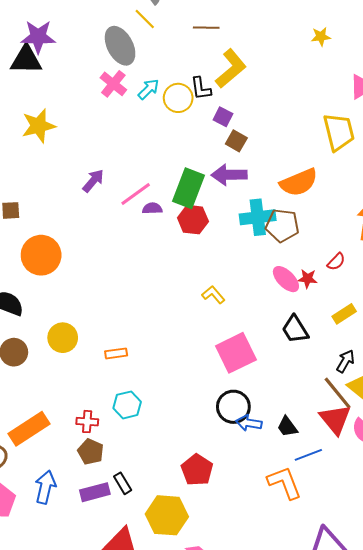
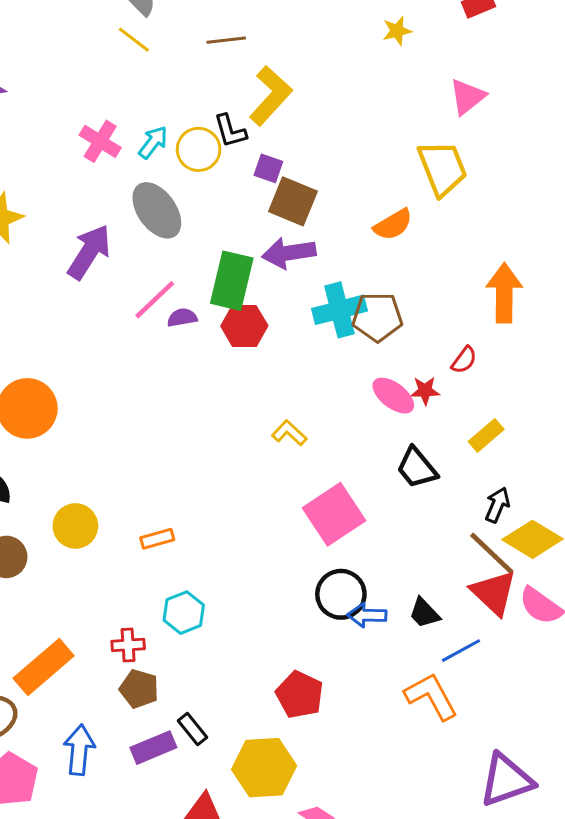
gray ellipse: (120, 46) -> (157, 210), moved
brown square: (236, 141) -> (293, 201), size x1.5
purple arrow: (93, 181) -> (89, 252), moved, size x1.5
orange semicircle: (299, 182) -> (393, 225), moved, size x0.7

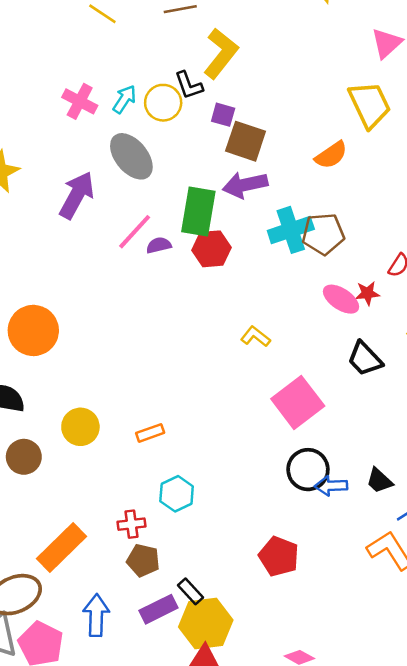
yellow hexagon: (264, 768) -> (206, 623), moved

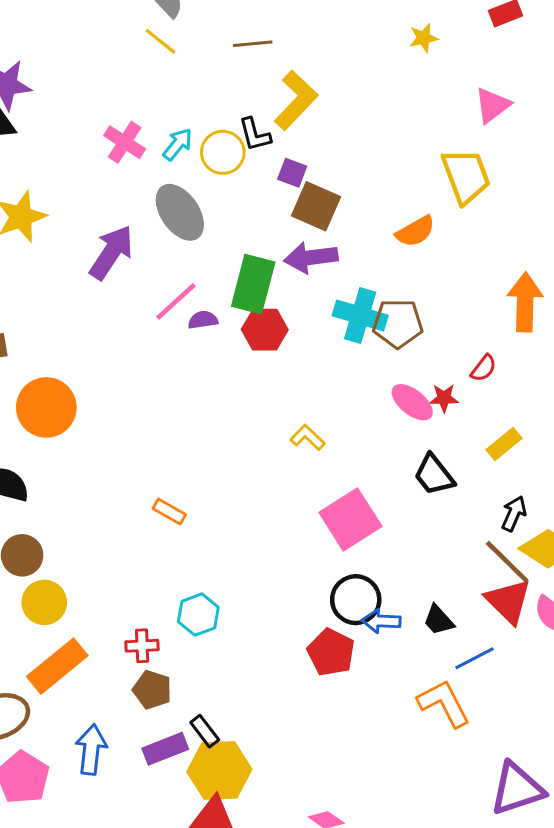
cyan cross: (291, 230) -> (360, 315), turned 30
yellow circle: (80, 427) -> (44, 602), moved
orange rectangle: (150, 433) -> (169, 512), moved, turned 44
red pentagon: (279, 556) -> (331, 652), moved

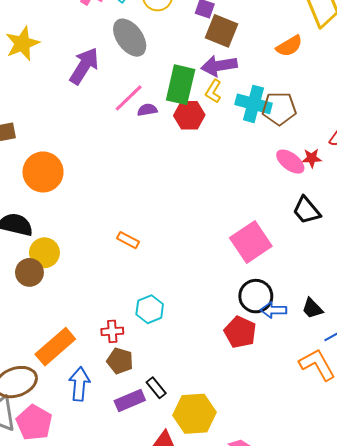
yellow L-shape: (308, 437) -> (213, 91), moved, turned -100
yellow circle: (44, 602) -> (44, 253), moved
blue arrow: (91, 750) -> (79, 384), moved
yellow hexagon: (219, 771) -> (194, 414), moved

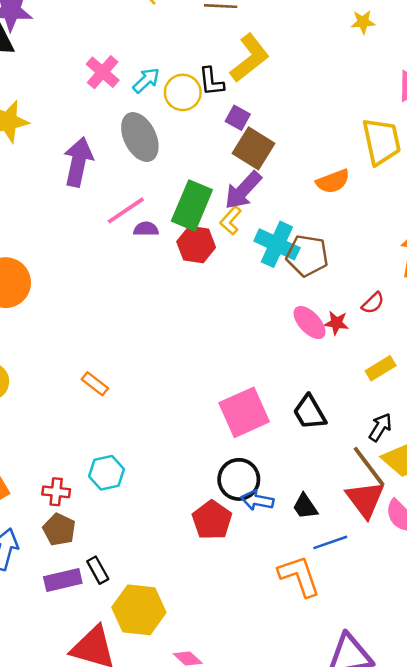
purple arrow: (84, 66) -> (78, 162), turned -30
purple arrow: (219, 66) -> (243, 190), turned -48
black trapezoid: (306, 210) -> (310, 412), moved

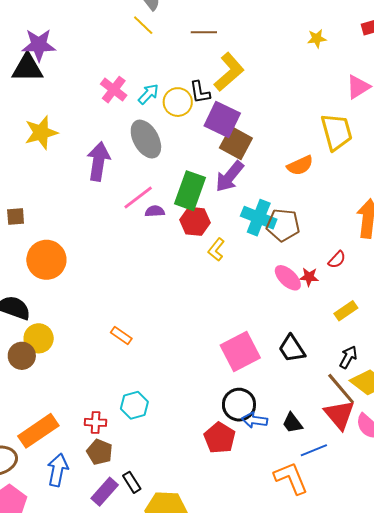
purple square: (238, 118) -> (222, 120), size x1.8
yellow L-shape: (231, 220) -> (216, 250), moved
purple rectangle: (63, 580) -> (105, 492), turned -32

